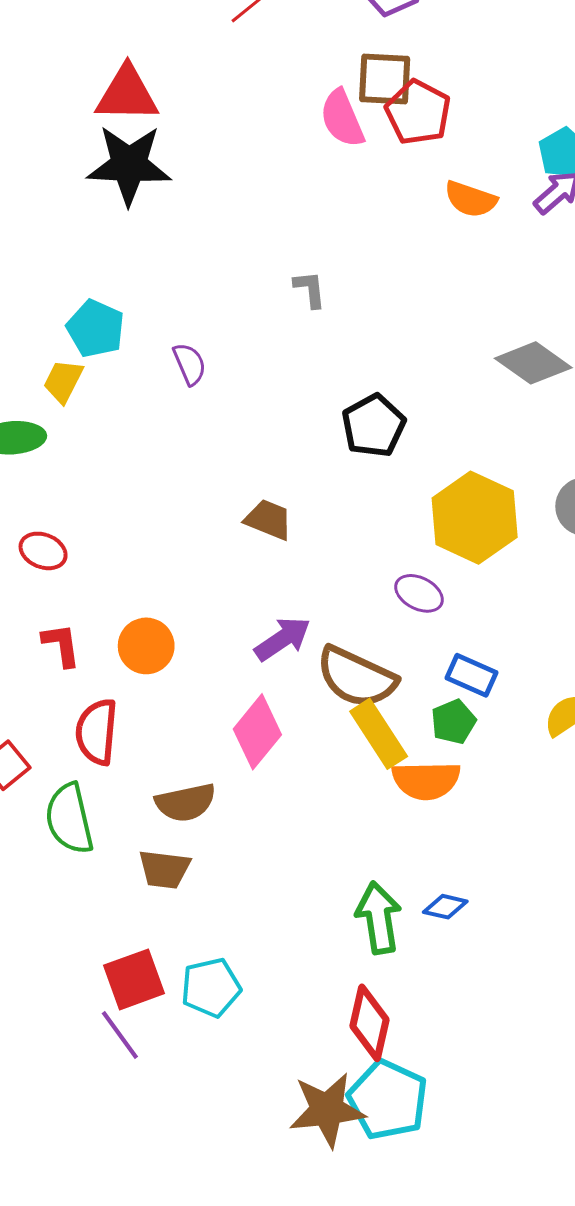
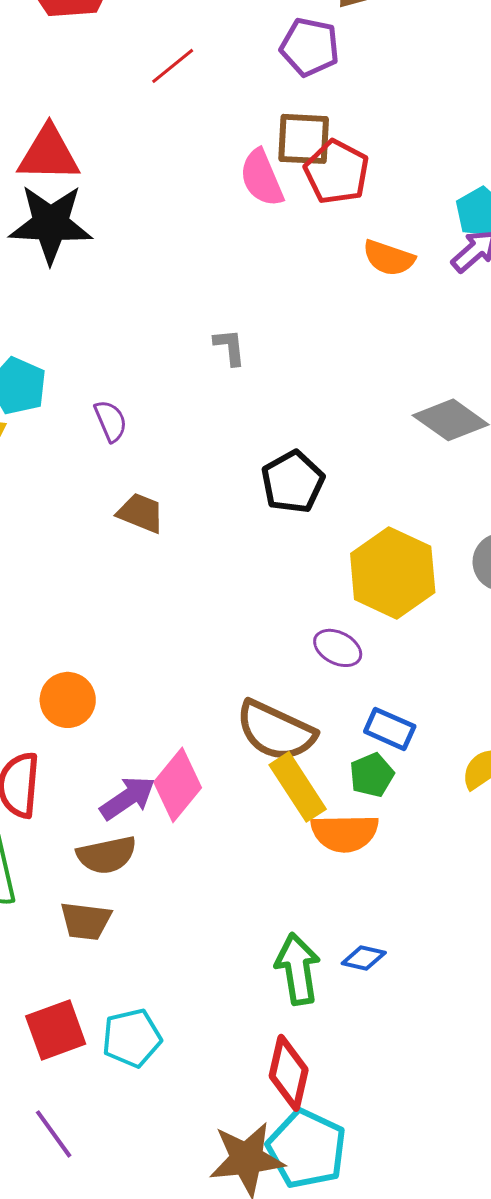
brown trapezoid: (268, 520) -> (141, 513), moved
purple arrow: (283, 639) -> (128, 798), moved
purple line: (120, 1035) -> (54, 1134), moved

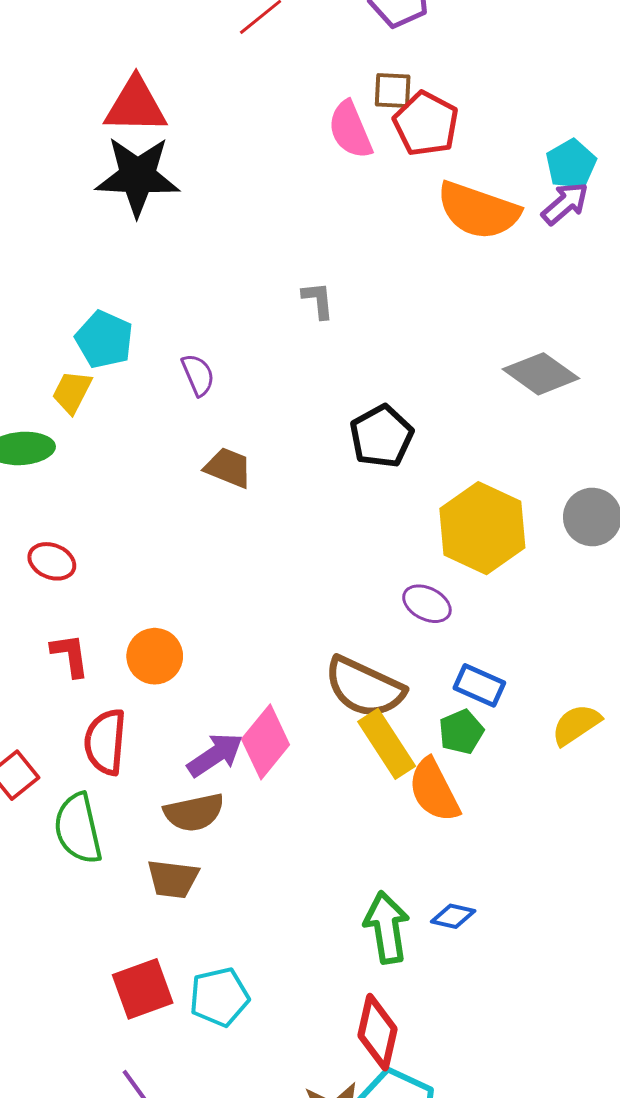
brown square: (304, 139) -> (393, 90), size x0.7
orange semicircle: (389, 258) -> (478, 210), size x1.6
orange semicircle: (345, 833) -> (434, 790), turned 64

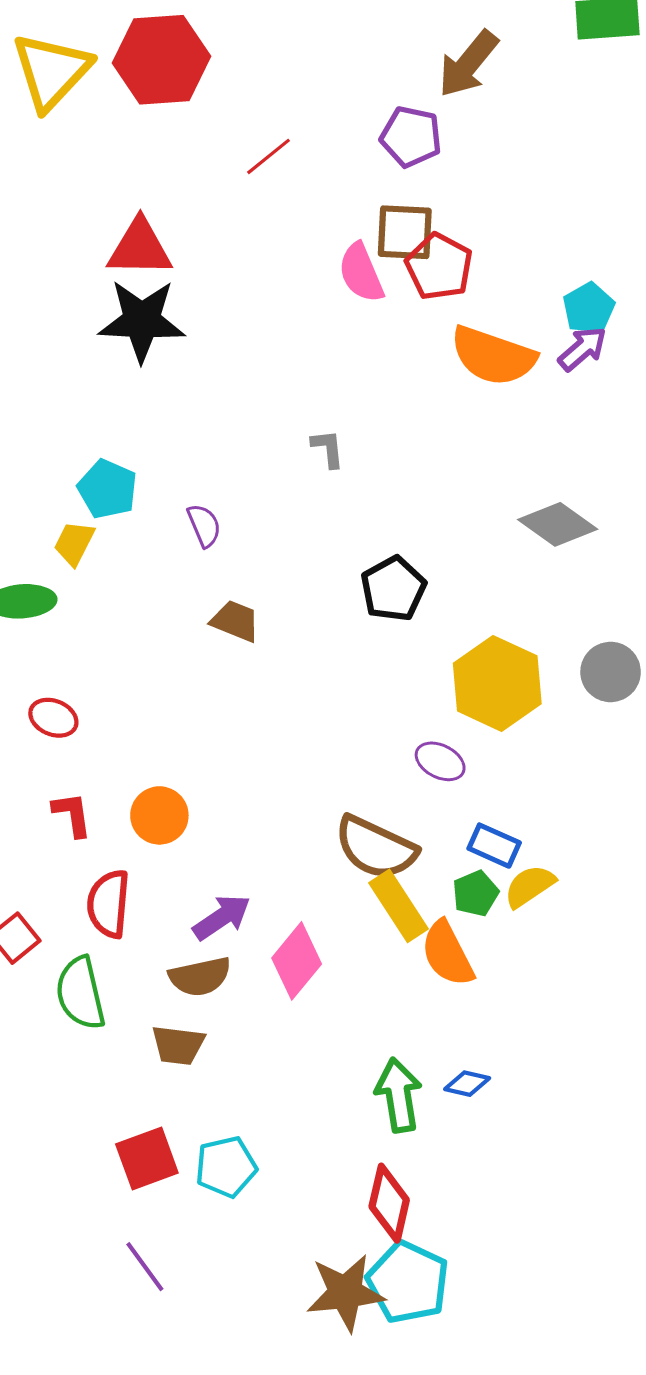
brown square: (393, 90) -> (405, 232), size x1.5
yellow semicircle: (576, 725) -> (529, 886), moved
pink diamond: (266, 742) -> (297, 961), moved

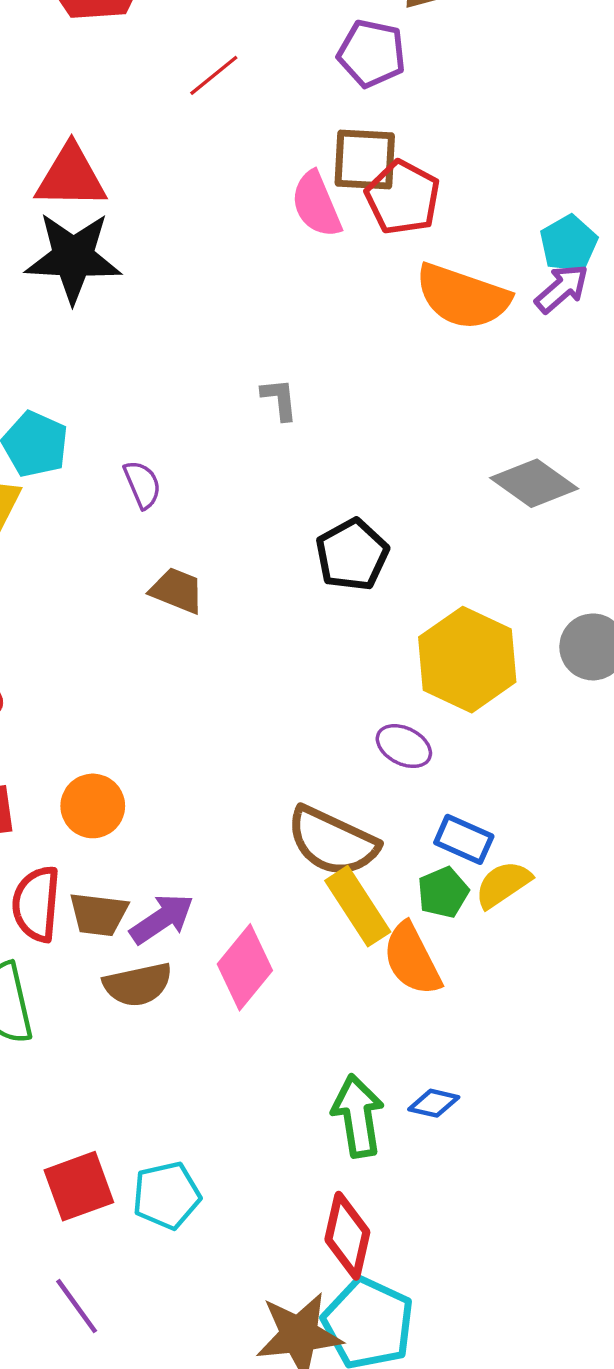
brown trapezoid: (178, 1045) -> (99, 914), moved

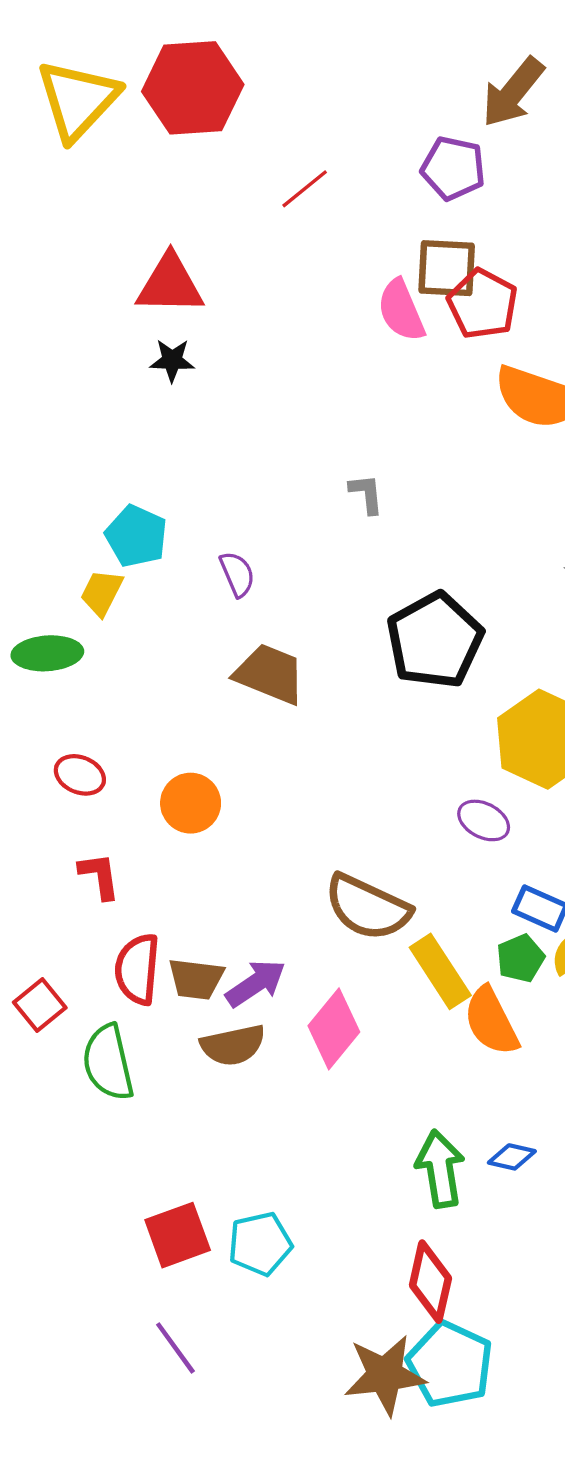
black star: (73, 257) -> (172, 360), size x0.5
black pentagon: (352, 555) -> (435, 640), size x1.4
brown trapezoid: (177, 590) -> (270, 674), size x1.4
orange circle: (93, 806) -> (191, 803), moved
brown semicircle: (332, 842) -> (367, 907), moved

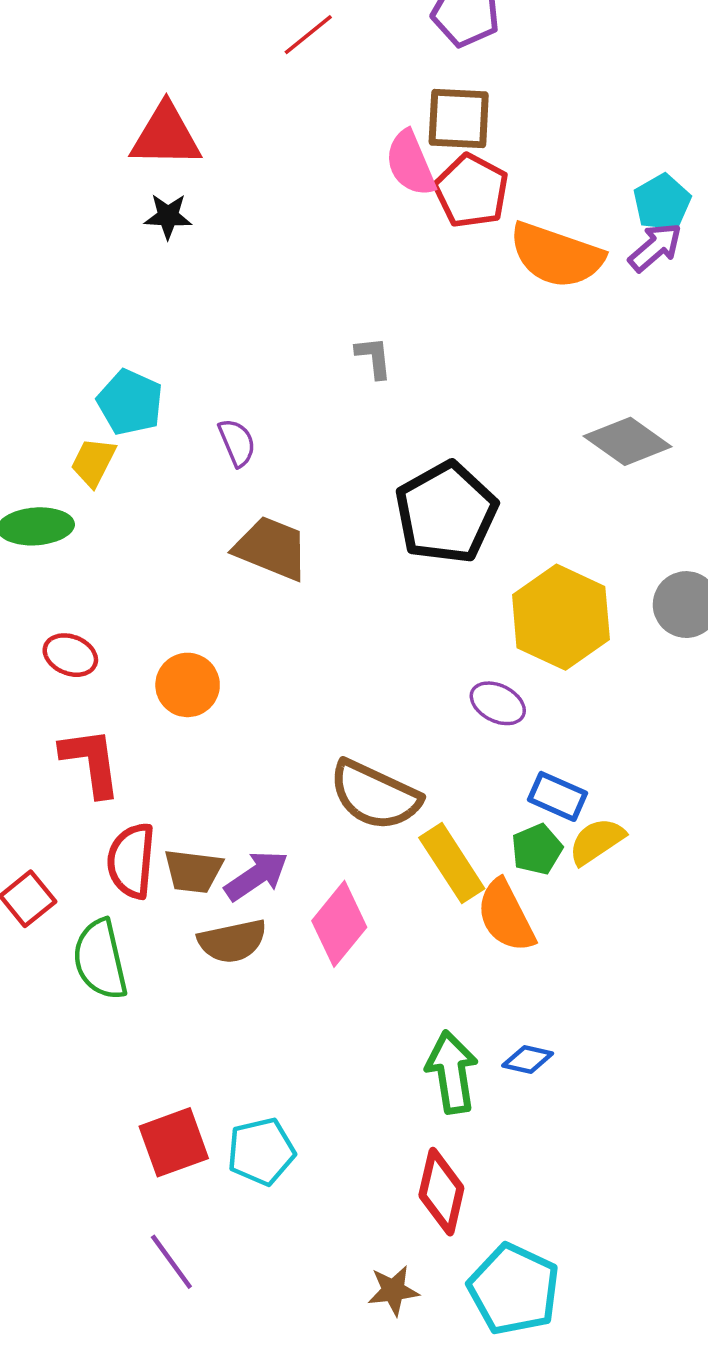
red pentagon: (483, 304) -> (471, 191), moved
red L-shape: (99, 876) -> (91, 762), size x1.4
cyan pentagon: (450, 1364) -> (514, 1289), moved
brown star: (385, 1375) -> (393, 1290), size x0.6

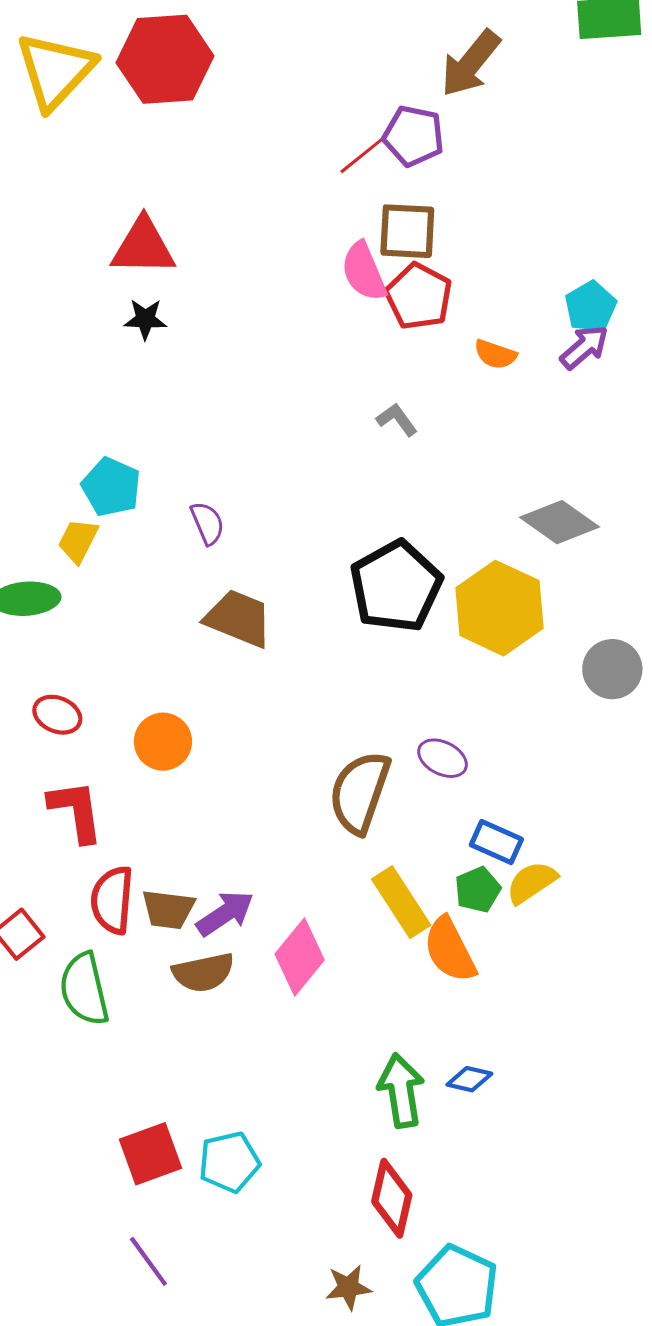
red line: (308, 35) -> (362, 156), moved
orange semicircle: (556, 255) -> (495, 354), size x0.5
gray L-shape: (374, 358) -> (397, 420), moved, turned -30
yellow hexagon: (561, 617) -> (499, 608), moved
brown semicircle: (375, 795) -> (360, 792), moved, turned 84

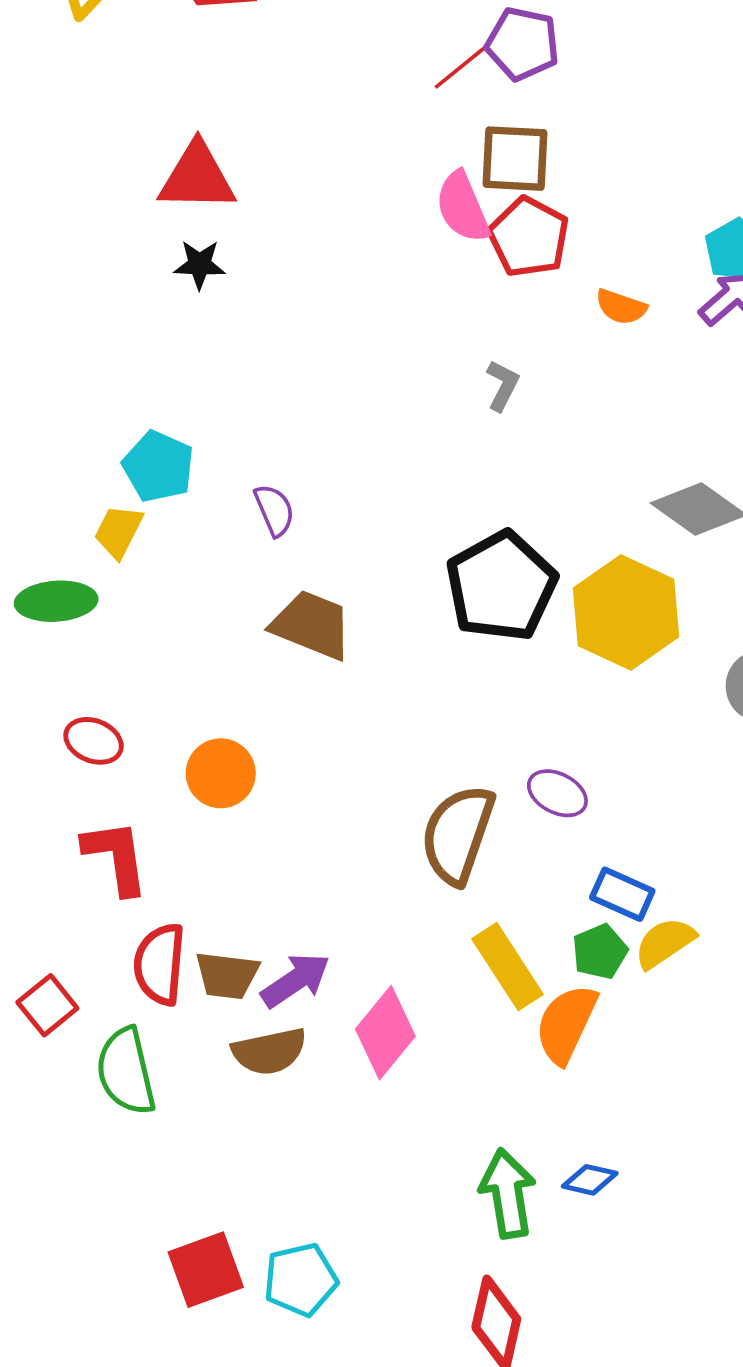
gray L-shape: (397, 420) -> (503, 385), turned 63
orange semicircle: (450, 950) -> (566, 1024), turned 52

